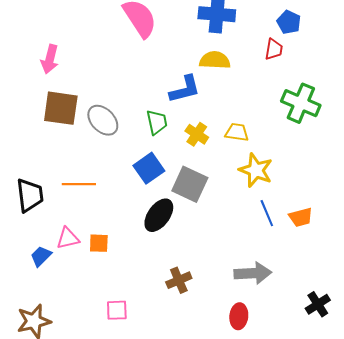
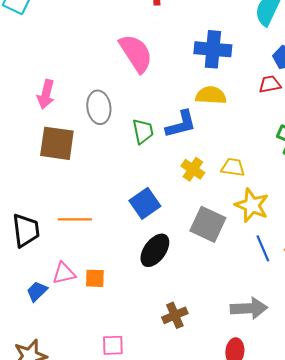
red trapezoid: (274, 49) -> (270, 84), turned -110
gray ellipse: (103, 120) -> (99, 107), moved, turned 36
green trapezoid: (157, 122) -> (143, 131), moved
gray square: (190, 184) -> (208, 224), moved

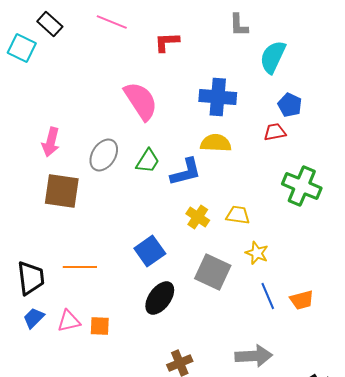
gray ellipse: (99, 107) -> (104, 155), turned 40
green trapezoid: (143, 131) -> (148, 161), moved, turned 44
yellow star: (252, 205) -> (257, 253), size x0.7
blue trapezoid: (37, 291) -> (34, 318), moved

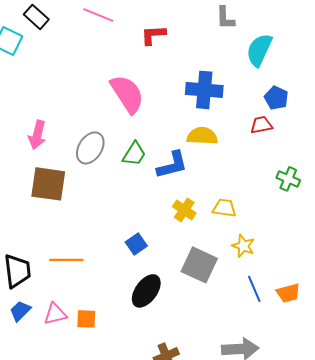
green cross: (302, 186) -> (288, 179), size x0.6
blue square: (150, 251) -> (136, 244), size x0.7

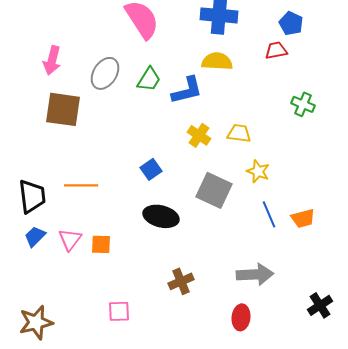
black ellipse: (146, 291) -> (161, 216), turned 68
pink triangle: (55, 314) -> (70, 239), turned -40

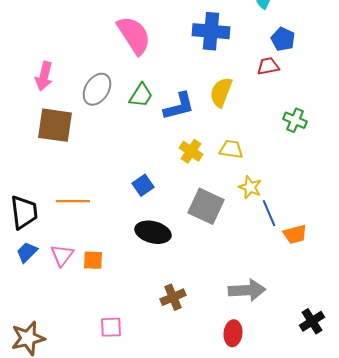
yellow semicircle: (217, 61) -> (221, 92), moved, turned -72
blue line: (269, 214) -> (269, 213), moved

